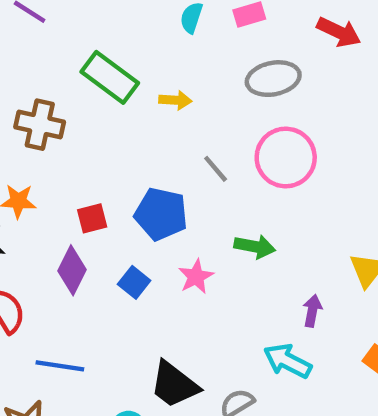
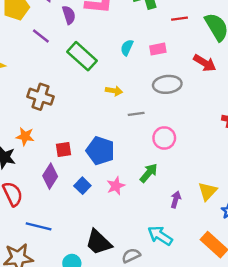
green rectangle: (110, 77) -> (82, 56), moved
pink circle: (286, 158) -> (164, 138), moved, size x0.7
gray line: (216, 169) -> (136, 114), moved, turned -63
green arrow: (255, 247) -> (149, 173), turned -66
purple arrow: (312, 311) -> (176, 199), moved

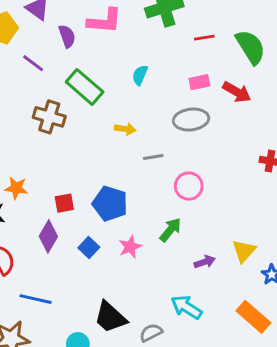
pink rectangle: (158, 49) -> (199, 82), moved
brown cross: (40, 97) -> (49, 117), moved
purple arrow: (176, 199) -> (205, 262), turned 56

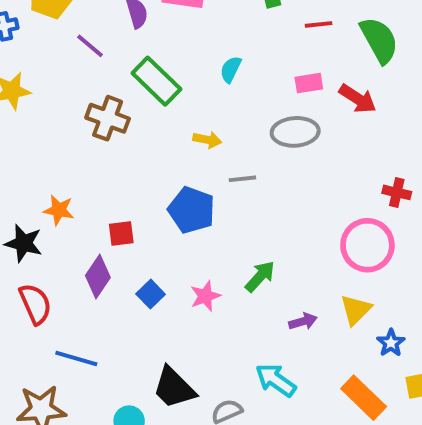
pink circle: (189, 186) -> (367, 245), moved, size x1.4
blue pentagon: (110, 204) -> (192, 210), moved

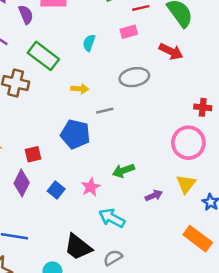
pink rectangle: (309, 83) -> (129, 32), moved
green arrow: (260, 276) -> (123, 171), turned -145
cyan arrow: (276, 380) -> (112, 218), moved

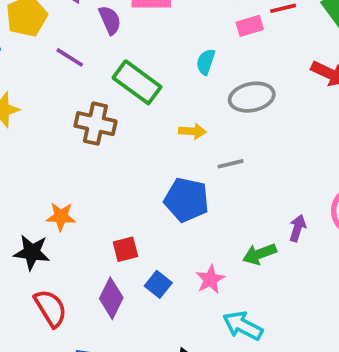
pink rectangle: (129, 32) -> (250, 26), moved
gray ellipse: (134, 77) -> (252, 97), moved
red square: (33, 154) -> (125, 249), moved
purple diamond: (22, 183) -> (111, 298), moved
purple arrow: (154, 195) -> (297, 228), moved, turned -49

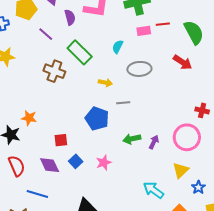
green arrow: (259, 254) -> (132, 139), moved
purple diamond: (111, 298) -> (50, 165), turned -60
cyan arrow: (243, 326) -> (153, 190), moved

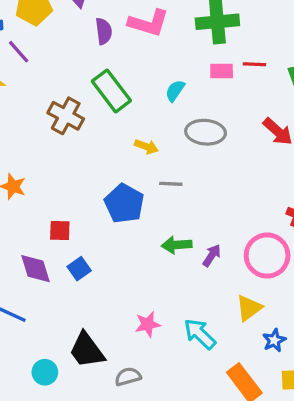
purple line: (46, 34) -> (19, 52), moved
pink star: (104, 163) -> (148, 324), moved

